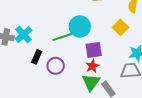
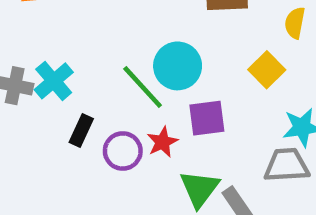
green line: (64, 36) -> (143, 87), turned 65
red star: (92, 66) -> (162, 142), moved

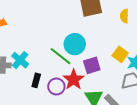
yellow square: (267, 70) -> (120, 54), moved
red star: (162, 142) -> (74, 79), size x1.5

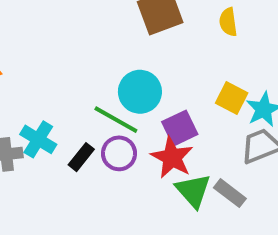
red star: (74, 79) -> (172, 157), moved
black rectangle: (36, 80) -> (81, 157), moved, turned 32
purple circle: (56, 86) -> (119, 153), moved

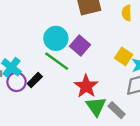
cyan circle: (140, 92) -> (56, 38), moved
purple square: (180, 128) -> (80, 45), moved, turned -30
purple circle: (119, 153) -> (17, 82), moved

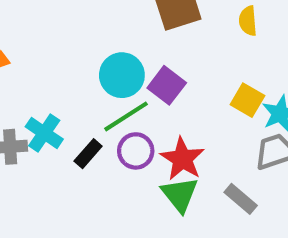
green line: (57, 61) -> (126, 116), turned -65
purple circle: (17, 82) -> (136, 151), moved
green triangle: (96, 106) -> (180, 195), moved

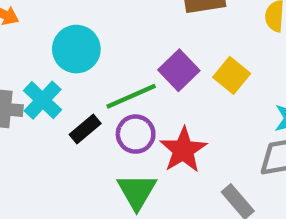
cyan circle: (122, 75) -> (76, 49), moved
yellow square: (247, 100) -> (232, 75), moved
green triangle: (180, 195) -> (137, 191), moved

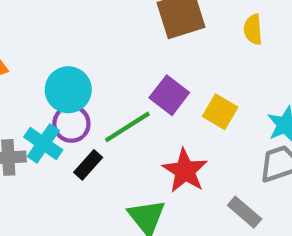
yellow square: (232, 75) -> (220, 112), moved
purple circle: (136, 134) -> (71, 124), moved

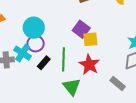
yellow square: (220, 112) -> (90, 39), moved, turned -35
green line: (127, 127) -> (64, 59), moved, turned -55

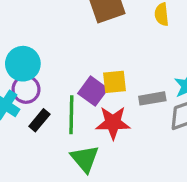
purple square: (81, 29) -> (93, 91), moved
red star: (89, 65) -> (113, 123), turned -30
gray rectangle: (118, 83) -> (152, 98), moved, turned -49

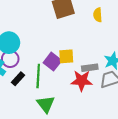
red star: (113, 123) -> (82, 81), moved

